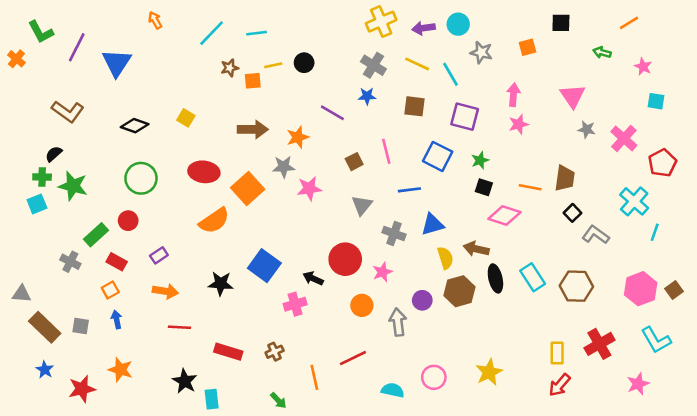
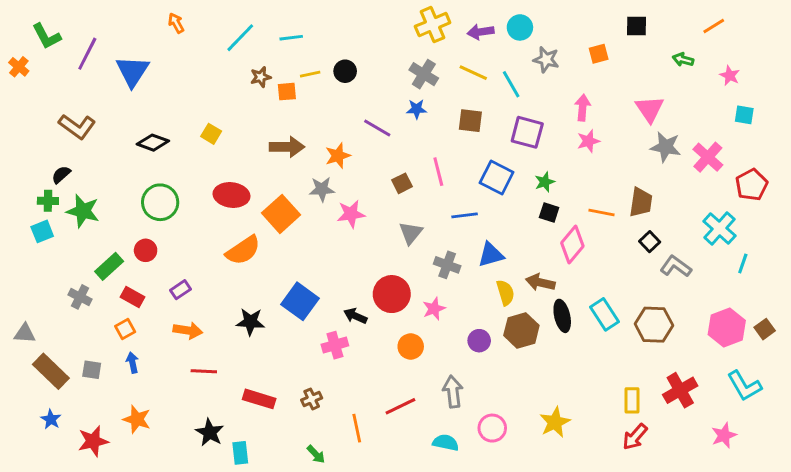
gray star: (587, 129) -> (666, 147), size x1.5
pink diamond: (504, 216) -> (572, 245), turned -68
gray arrow: (398, 322) -> (453, 392), moved

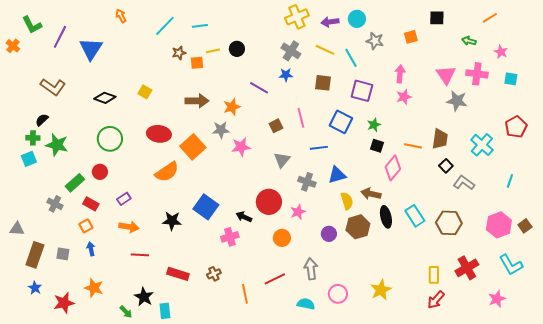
pink cross: (708, 157) -> (477, 74), moved, turned -35
cyan cross: (719, 228) -> (482, 145), moved
brown rectangle: (51, 371) -> (35, 255), turned 65
green arrow: (316, 454) -> (126, 312), moved

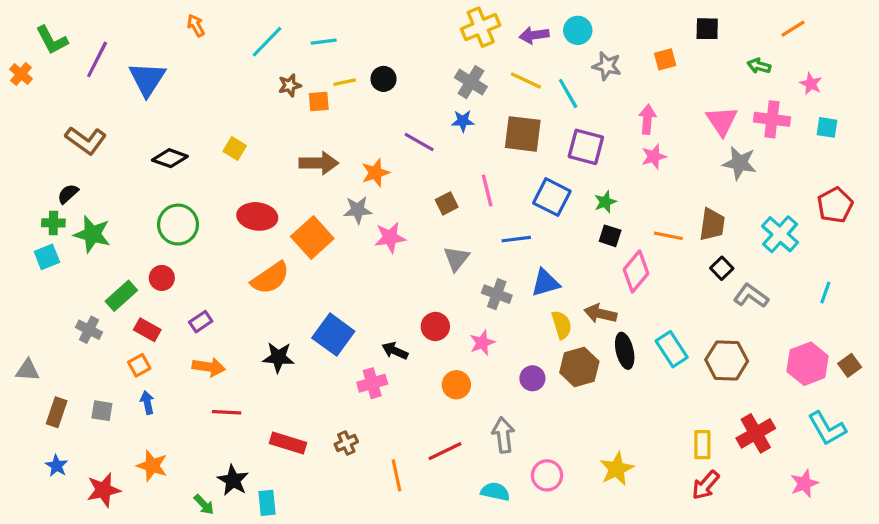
brown square: (323, 83) -> (523, 134), size x1.4
red circle: (269, 202) -> (435, 326), size x0.7
brown rectangle: (35, 255) -> (57, 412), size x0.7

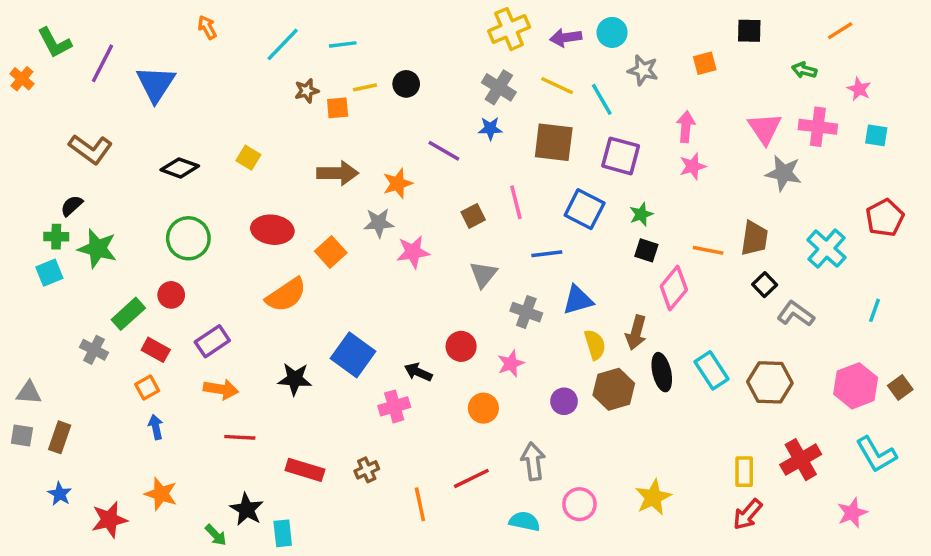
orange square: (312, 237) -> (331, 252), size x0.7
brown arrow: (600, 314) -> (636, 333), turned -88
purple rectangle: (201, 322) -> (212, 341), size x1.4
gray square: (102, 411) -> (22, 436), moved

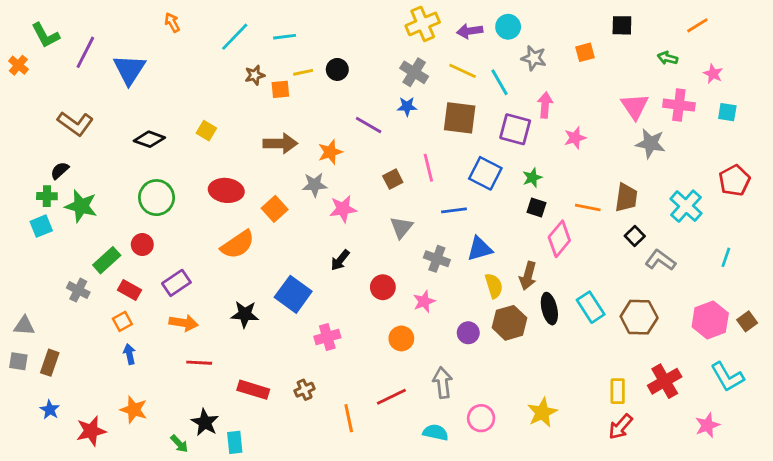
pink arrow: (686, 127) -> (545, 105), moved
black arrow: (418, 372) -> (340, 260), moved, turned -75

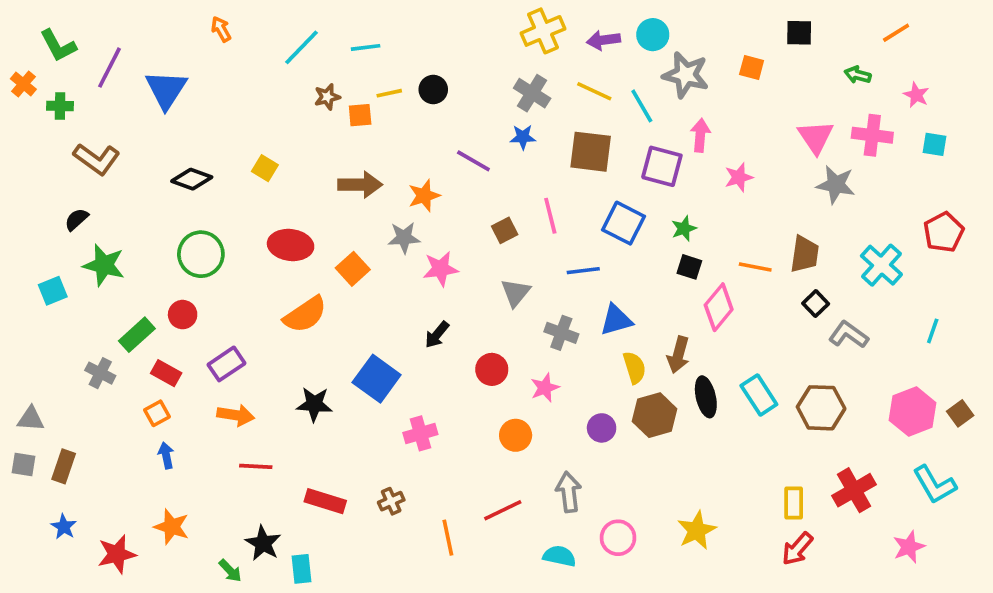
orange square: (585, 52) -> (752, 68), turned 30
gray star: (534, 58) -> (686, 75), size x1.4
green cross: (47, 196) -> (60, 106), moved

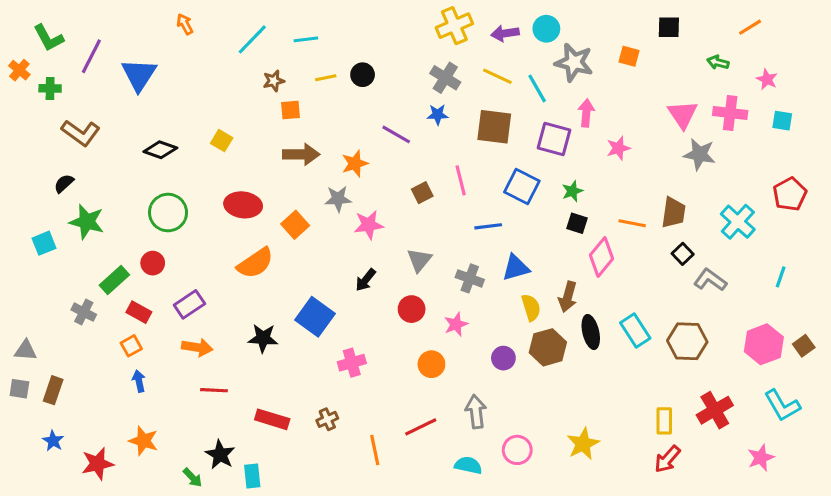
orange square: (360, 115) -> (291, 110), moved
gray triangle: (516, 293) -> (419, 260), moved

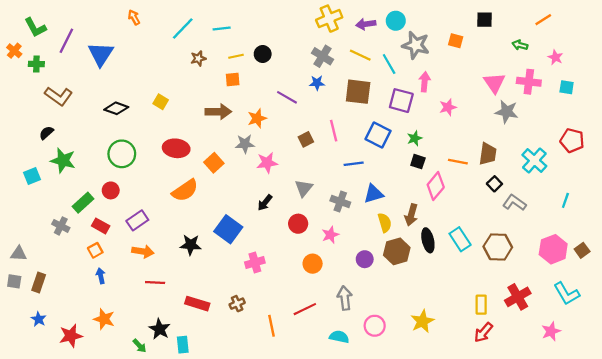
orange square: (291, 110) -> (233, 80), moved
red pentagon: (790, 194) -> (572, 141), turned -30

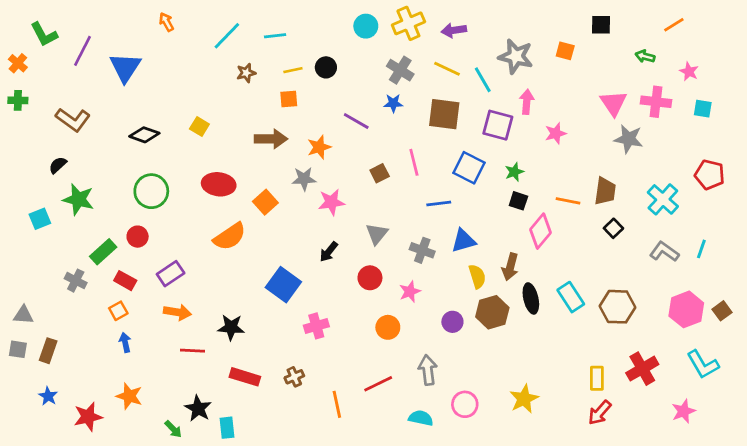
cyan circle: (396, 21) -> (366, 26), moved
green cross: (36, 64) -> (18, 100), moved
gray L-shape: (514, 203) -> (664, 252), moved
black star: (191, 245) -> (231, 327), moved

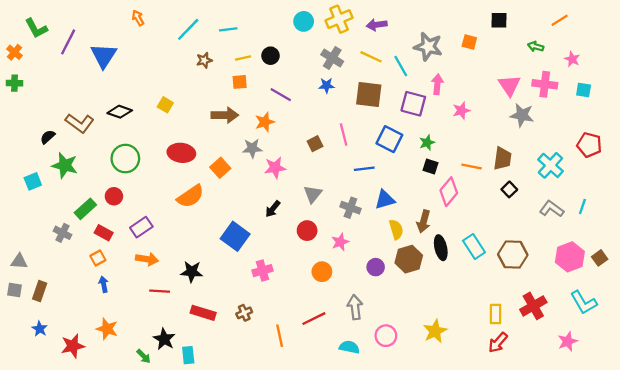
brown L-shape: (73, 120) -> (80, 123), moved
purple line: (356, 121) -> (281, 95), moved

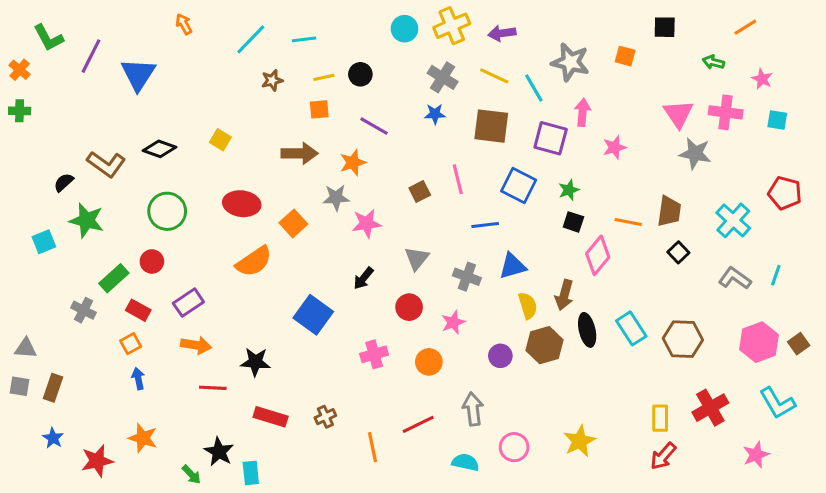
pink cross: (262, 271) -> (374, 354), moved

